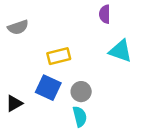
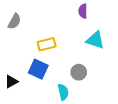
gray semicircle: (18, 27) -> (14, 21), turned -42
gray circle: (81, 92) -> (79, 72), moved

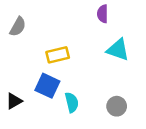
gray circle: (79, 72) -> (117, 106), moved
cyan semicircle: (63, 92) -> (72, 102), moved

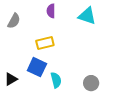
purple semicircle: (103, 14) -> (51, 11), moved
cyan triangle: (118, 50) -> (87, 16), moved

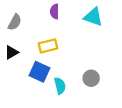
black triangle: (11, 79) -> (11, 52), moved
gray circle: (91, 83) -> (91, 78), moved

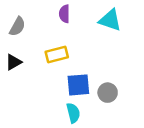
blue square: (39, 72) -> (78, 85), moved, turned -30
cyan semicircle: (60, 86) -> (73, 113), moved

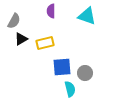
black triangle: (14, 62) -> (21, 39), moved
cyan semicircle: (73, 113) -> (70, 89), moved

